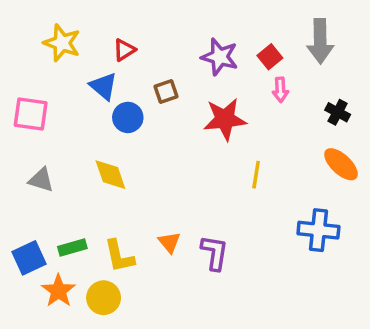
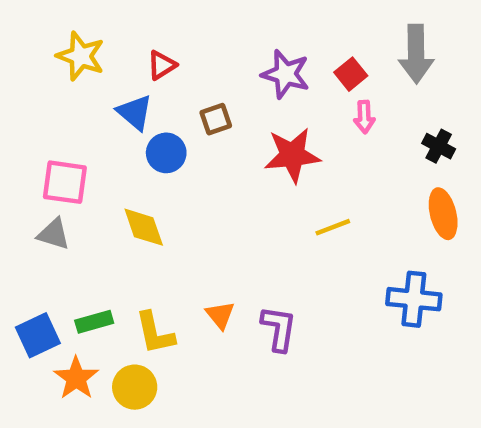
pink square: (31, 114) -> (65, 182), moved
orange ellipse: (341, 164) -> (443, 214), turned 33
yellow line: (256, 175) -> (333, 227), turned 60

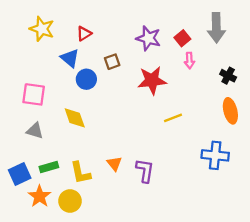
gray triangle: (54, 234) -> (35, 131), moved

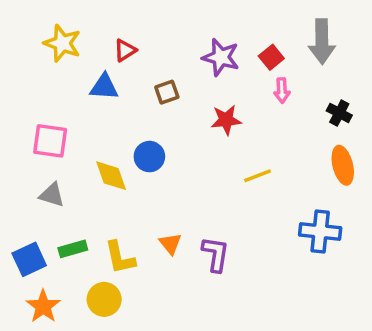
blue triangle: (70, 58) -> (104, 87), turned -36
blue circle: (86, 79) -> (149, 157), moved
red star: (152, 80) -> (226, 120), size x0.7
orange star: (40, 196) -> (43, 306), moved

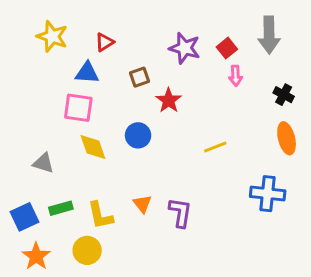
red star: (226, 120) -> (169, 100), moved, turned -30
pink square: (50, 141) -> (78, 108), moved
blue circle: (149, 157) -> (138, 135), moved

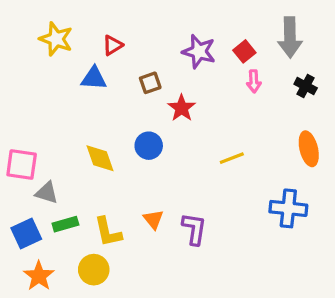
black cross: (284, 95) -> (306, 86), moved
pink square: (78, 108) -> (22, 164), moved
gray triangle: (43, 163) -> (47, 193), moved

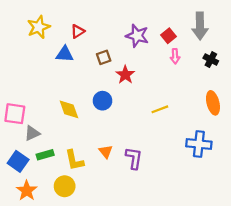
yellow star: (56, 39) -> (39, 27), turned 30
gray triangle: (47, 193) -> (32, 133), turned -42
blue square: (26, 234) -> (18, 161), turned -30

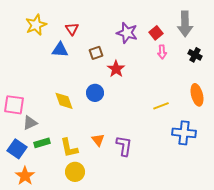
red triangle: (78, 31) -> (72, 29), turned -32
yellow line: (160, 109) -> (161, 106), moved
yellow circle: (65, 186) -> (75, 172), moved

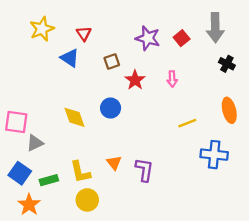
blue triangle: (60, 50) -> (70, 58), turned 30
pink arrow: (162, 52) -> (172, 79), moved
green rectangle: (42, 143) -> (49, 180), moved

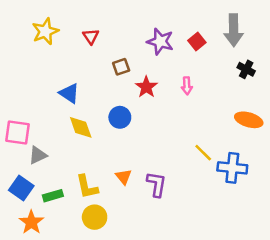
blue triangle: (70, 58) -> (69, 93), moved
orange ellipse: (229, 110) -> (249, 120), turned -60
yellow line: (187, 123) -> (203, 153), moved, turned 66

